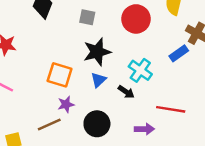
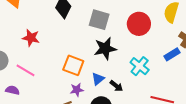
gray square: (87, 17) -> (99, 20), size x1.5
blue triangle: (98, 80) -> (98, 79), moved
black arrow: (126, 92) -> (116, 86), moved

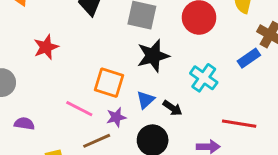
red star: (31, 38) -> (46, 47), turned -30
pink line: (26, 70) -> (79, 109), moved

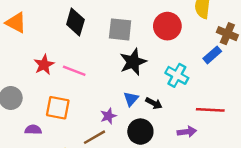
orange square: (109, 83) -> (58, 108), moved
pink line: (79, 109) -> (74, 71), moved

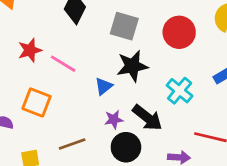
blue triangle: (131, 99) -> (104, 86), moved
black arrow: (154, 103) -> (147, 118), size x1.6
purple star: (108, 116) -> (114, 119), moved

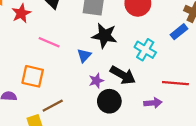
red star: (30, 50) -> (21, 13), moved
black star: (132, 66) -> (105, 36), turned 30
brown line: (72, 144) -> (53, 106), moved

